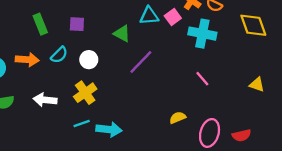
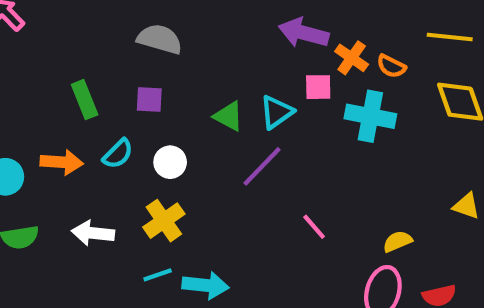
cyan triangle: (149, 16) -> (277, 112), moved, turned -30
pink square: (173, 17) -> (318, 87), turned 35
pink line: (202, 79) -> (314, 227), moved
yellow semicircle: (178, 118) -> (397, 241), moved

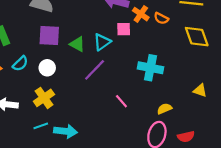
purple square: (149, 100) -> (49, 36), moved, size x1.5
cyan cross: (370, 116) -> (150, 68), moved

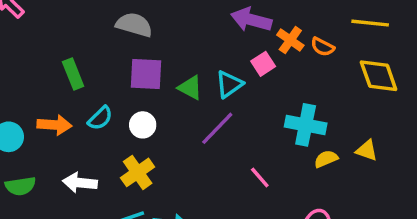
pink square: (124, 29) -> (263, 64), turned -32
yellow triangle: (200, 90) -> (367, 150), moved
yellow semicircle: (164, 109) -> (326, 159), moved

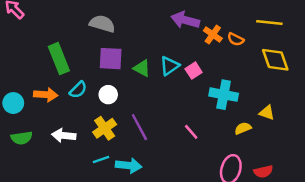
pink square: (263, 64) -> (194, 71), moved
green rectangle: (73, 74) -> (59, 59), size x1.4
purple line: (217, 128) -> (139, 127), moved, turned -72
yellow semicircle: (326, 159) -> (243, 128), moved

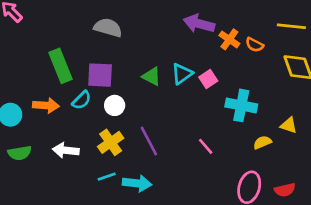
purple square: (111, 59) -> (100, 75), moved

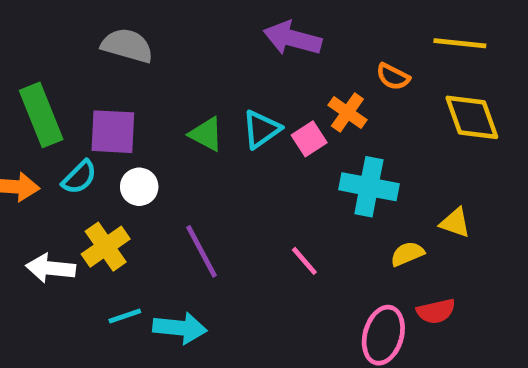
orange cross: (229, 39) -> (347, 113), moved
yellow cross: (111, 142) -> (106, 247), moved
red semicircle: (285, 190) -> (436, 311), moved

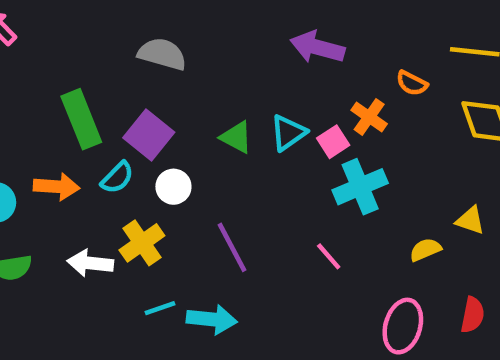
purple square: (113, 132) -> (149, 135), turned 36
cyan cross: (369, 187) -> (360, 187), moved, turned -34
red semicircle: (436, 311) -> (473, 315), moved, turned -66

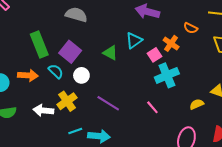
cyan triangle: (288, 133) -> (134, 40), moved
cyan semicircle: (117, 178) -> (56, 71), turned -91
purple line: (232, 247) -> (108, 103), turned -30

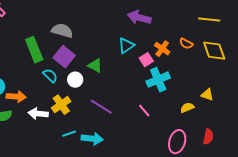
gray semicircle: (76, 15) -> (62, 31), moved
orange semicircle: (191, 28) -> (186, 44), moved
green triangle: (110, 53) -> (95, 66), moved
orange arrow: (28, 75) -> (16, 97), moved

